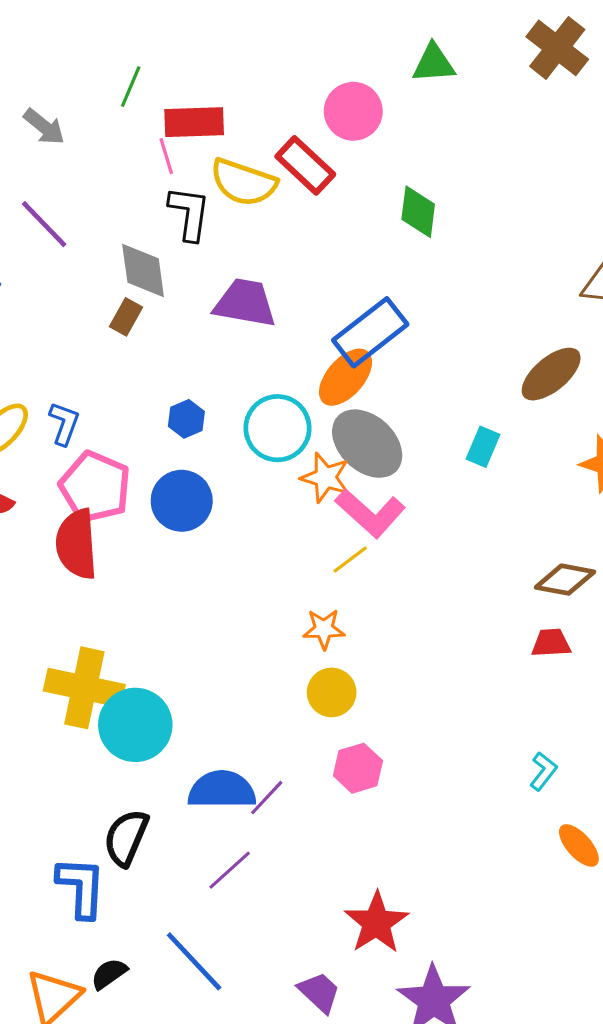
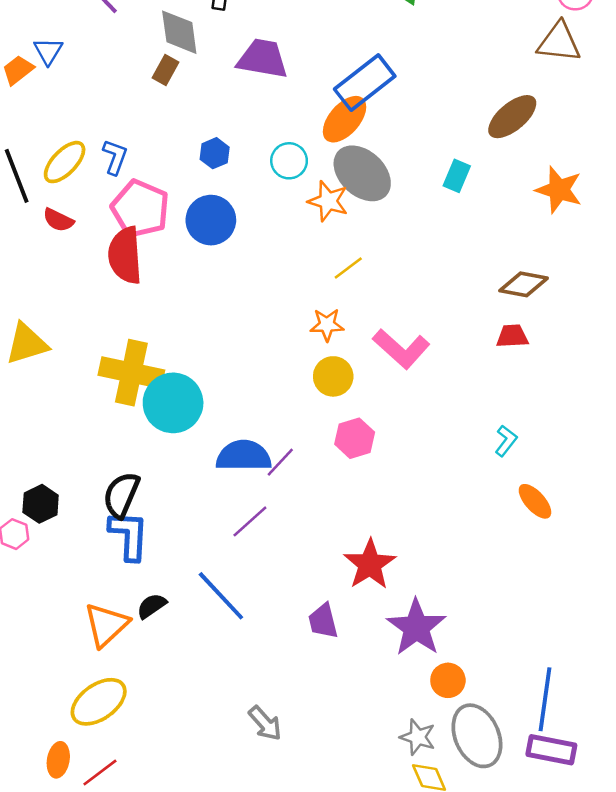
cyan circle: (278, 428) -> (289, 161), size x0.7
pink L-shape: (370, 513) -> (401, 349), moved
black semicircle: (126, 838) -> (121, 495), moved
purple trapezoid: (319, 992) -> (323, 621), turned -147

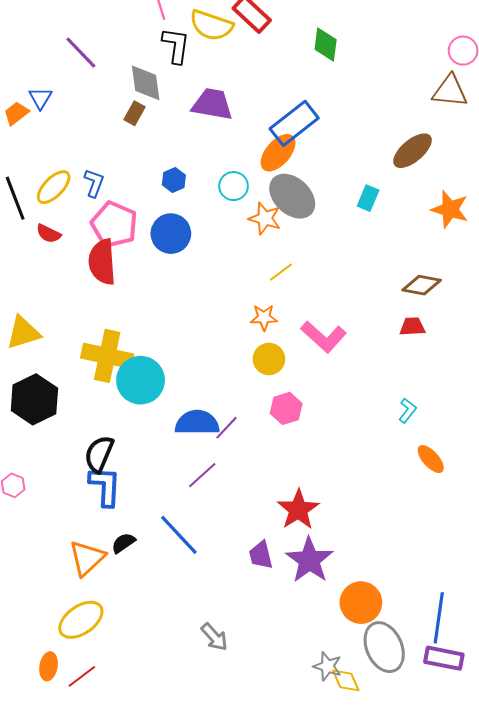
black hexagon: (41, 504) -> (34, 399), moved, size x1.6
purple star: (416, 627) -> (309, 560), moved
orange circle: (448, 680) -> (361, 603), size x1.5
gray star: (418, 737) -> (328, 666), moved

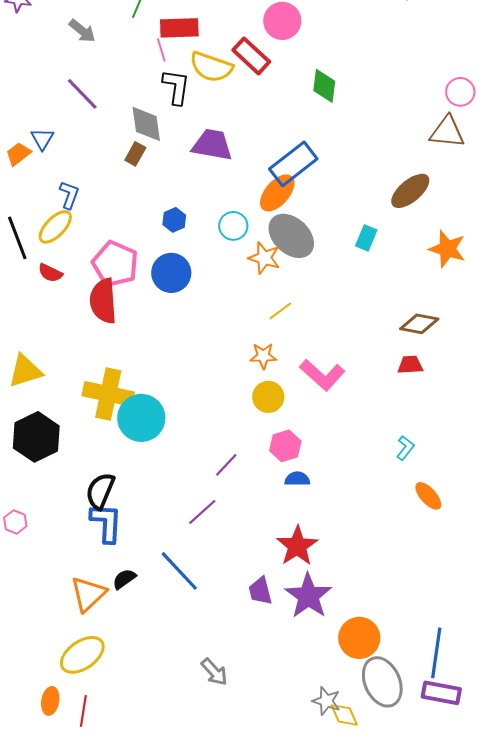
blue L-shape: (94, 183) -> (69, 195), moved
blue semicircle: (197, 423) -> (297, 479), moved, size x0.6
red line: (82, 676) -> (83, 711), turned -44

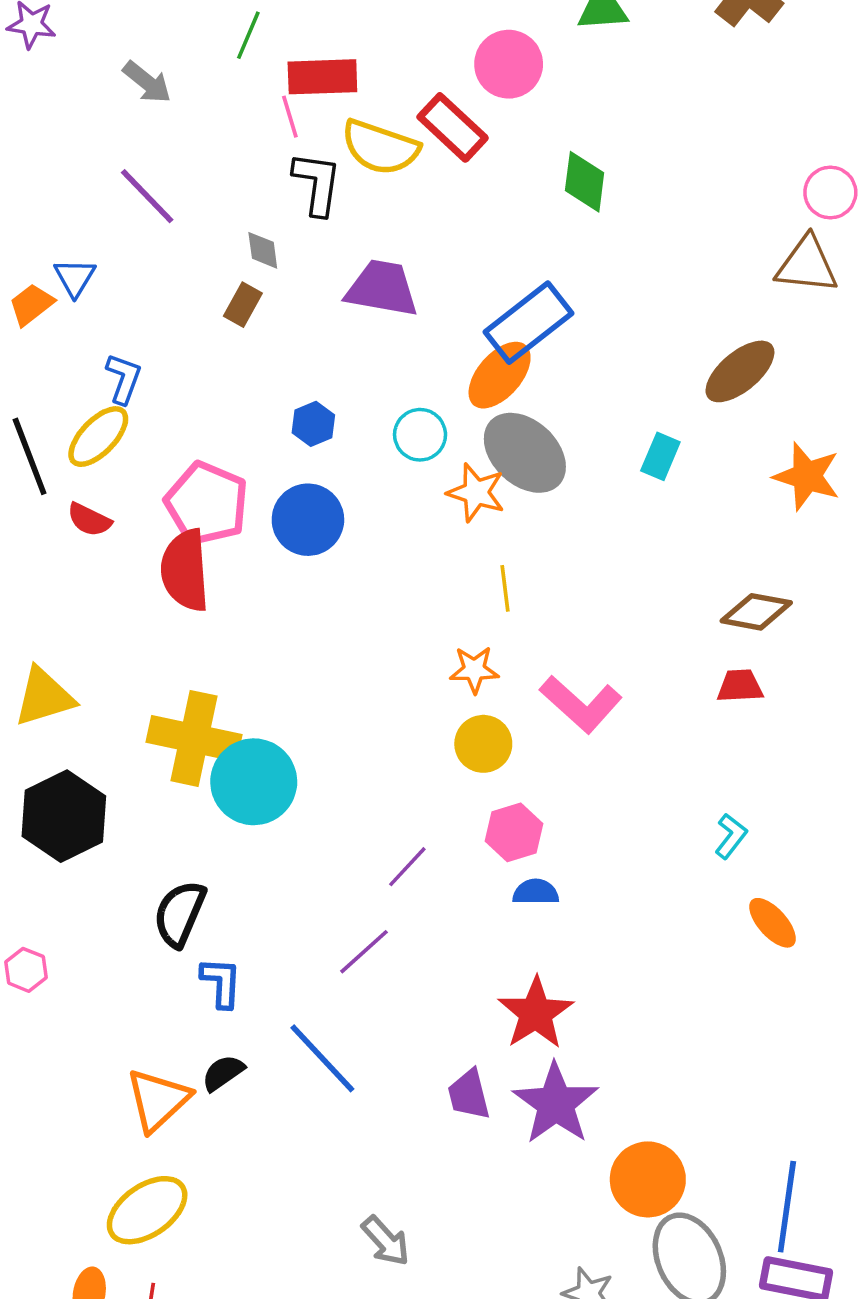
gray diamond: (146, 124) -> (263, 250), size x0.6
yellow line: (280, 311) -> (505, 588), turned -60
blue L-shape: (106, 523) -> (221, 982), moved, size x0.7

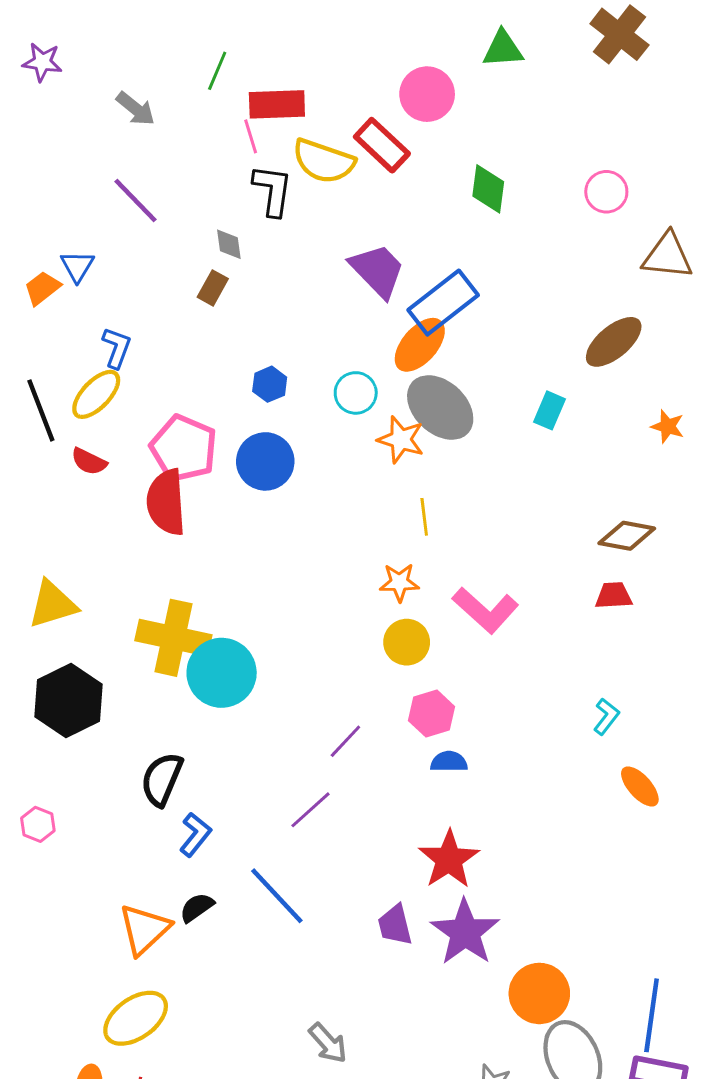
pink circle: (830, 193) -> (606, 192), moved
purple trapezoid: (382, 288) -> (378, 270), moved, turned 36
orange star: (807, 476) -> (668, 426), size x0.6
blue L-shape: (221, 982) -> (195, 835), turned 36

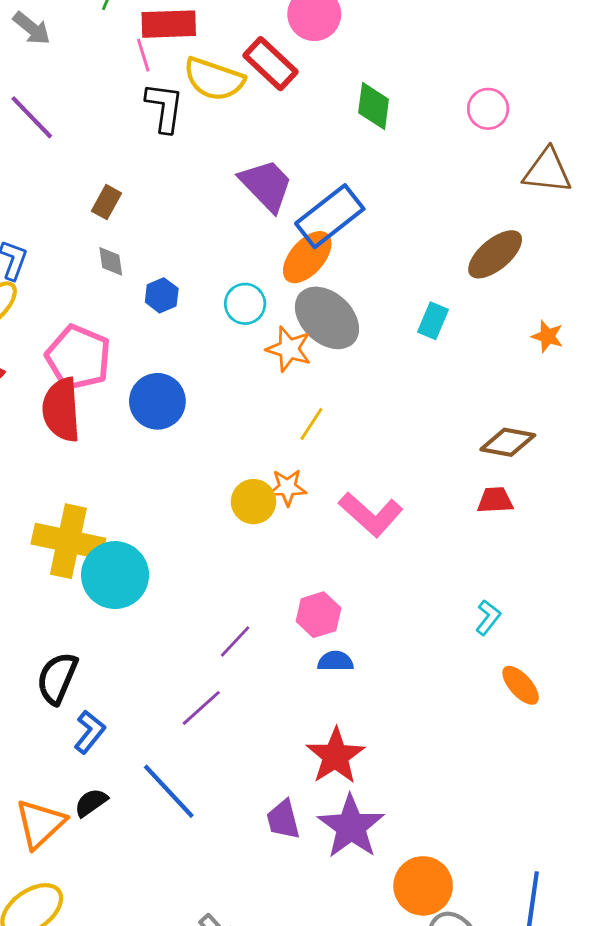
gray diamond: (229, 244) -> (111, 261), moved
blue circle: (265, 461) -> (157, 401), moved
yellow line: (424, 517) -> (311, 424), turned 40
yellow circle: (407, 642) -> (254, 502), moved

